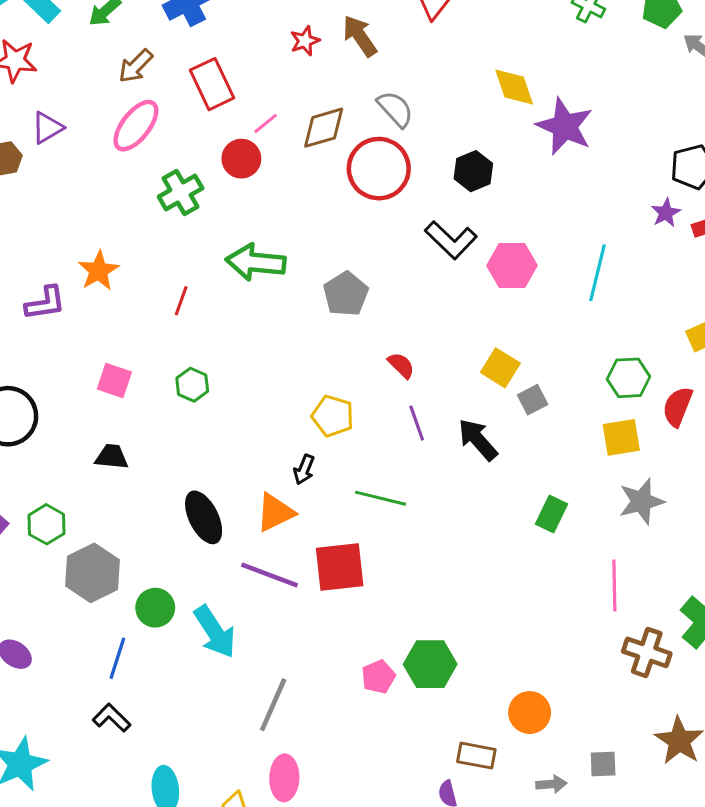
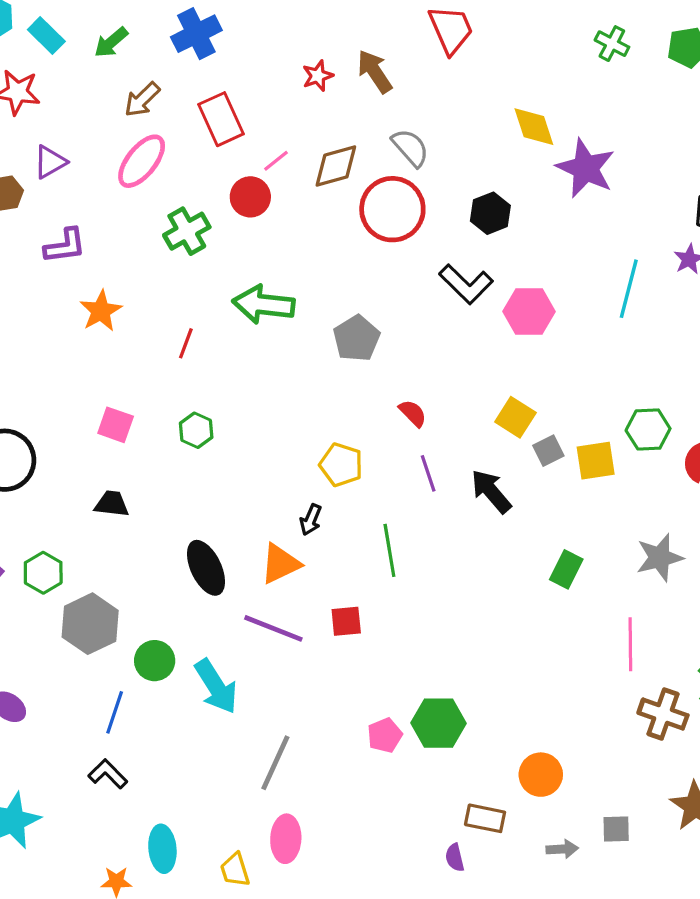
cyan line: (597, 273) -> (629, 289), moved
purple L-shape: (45, 303) -> (65, 246), moved
yellow square: (621, 437) -> (596, 461), moved
green line: (380, 498) -> (389, 550), turned 66
red square: (340, 567) -> (346, 621), size x0.6

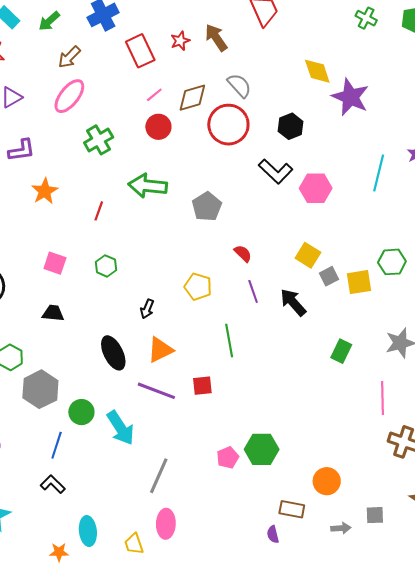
red rectangle: (221, 119) -> (140, 51), moved
red circle: (250, 197) -> (158, 127), moved
black arrow: (311, 520) -> (147, 309), moved

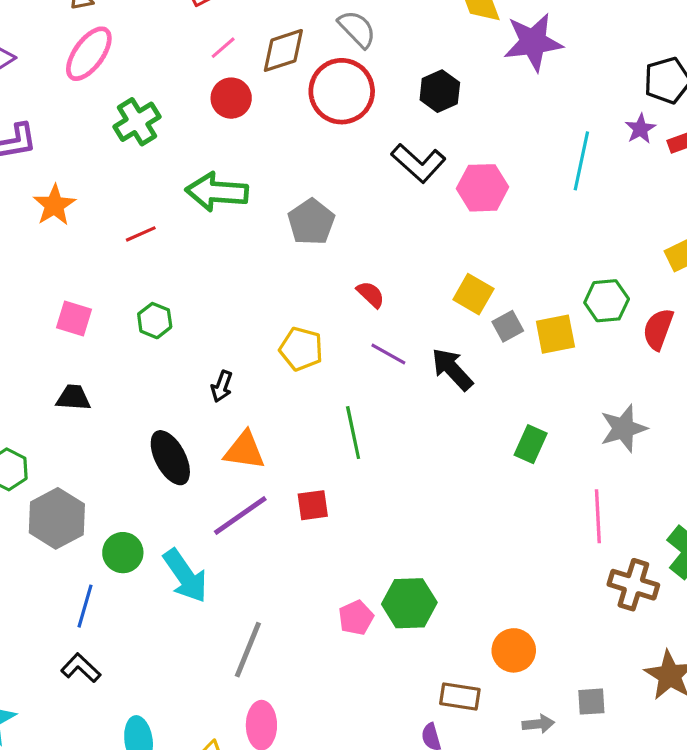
purple star: (350, 97) -> (533, 42), turned -30
red line: (99, 211) -> (141, 234), turned 48
purple line: (253, 291) -> (388, 354), turned -40
orange triangle: (160, 350) -> (244, 450), turned 36
purple line: (156, 391) -> (240, 515), turned -54

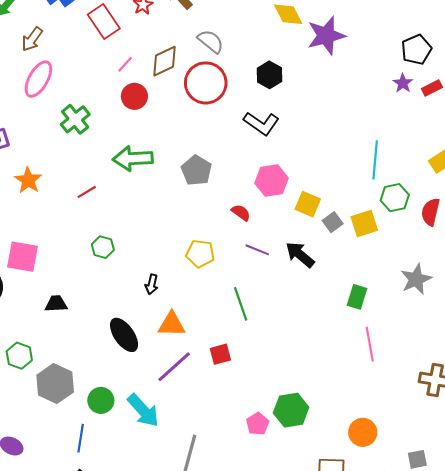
cyan line: (581, 161) -> (375, 160), moved
pink hexagon: (483, 188) -> (271, 181), moved
pink square: (74, 318) -> (23, 257), moved, size x1.4
pink line: (598, 516) -> (370, 344), moved

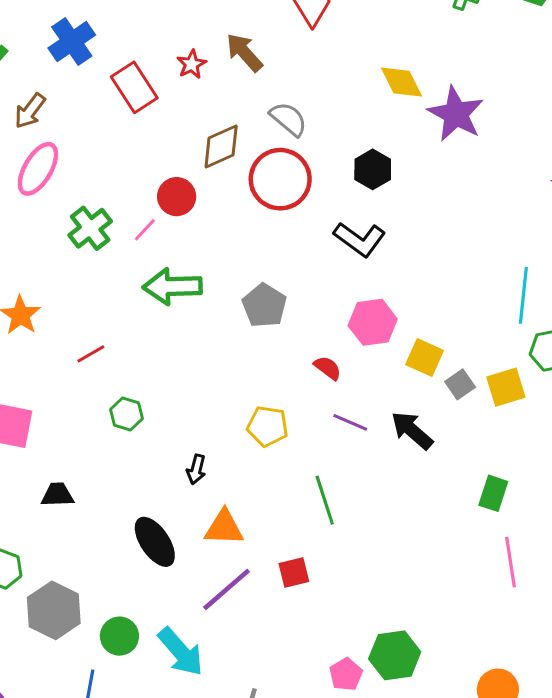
purple star: (326, 36) -> (456, 114), turned -30
pink line: (125, 64) -> (145, 230), moved
red line: (87, 192) -> (91, 354), moved

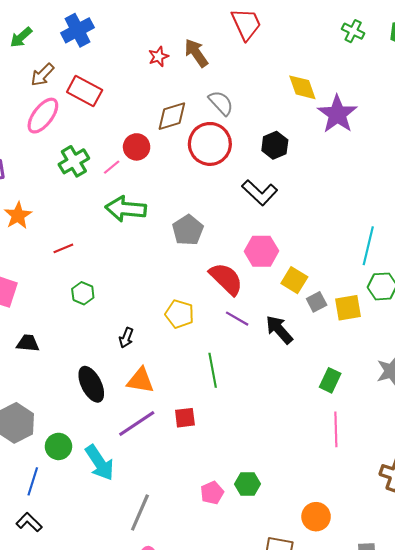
red rectangle: (134, 87) -> (85, 91), moved, turned -36
red semicircle: (328, 368) -> (226, 279), size x1.8
green hexagon: (395, 655) -> (248, 484), size x0.7

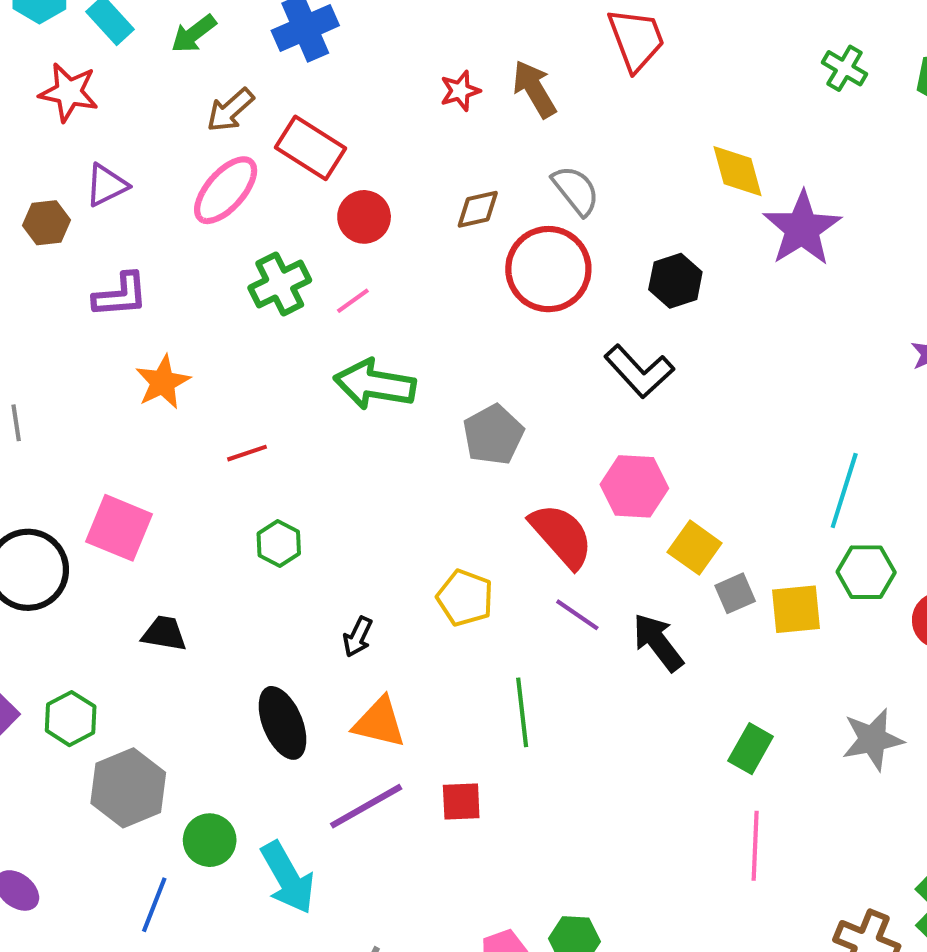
brown diamond: (172, 116) -> (478, 209), size x0.7
red circle: (137, 147) -> (364, 217), moved

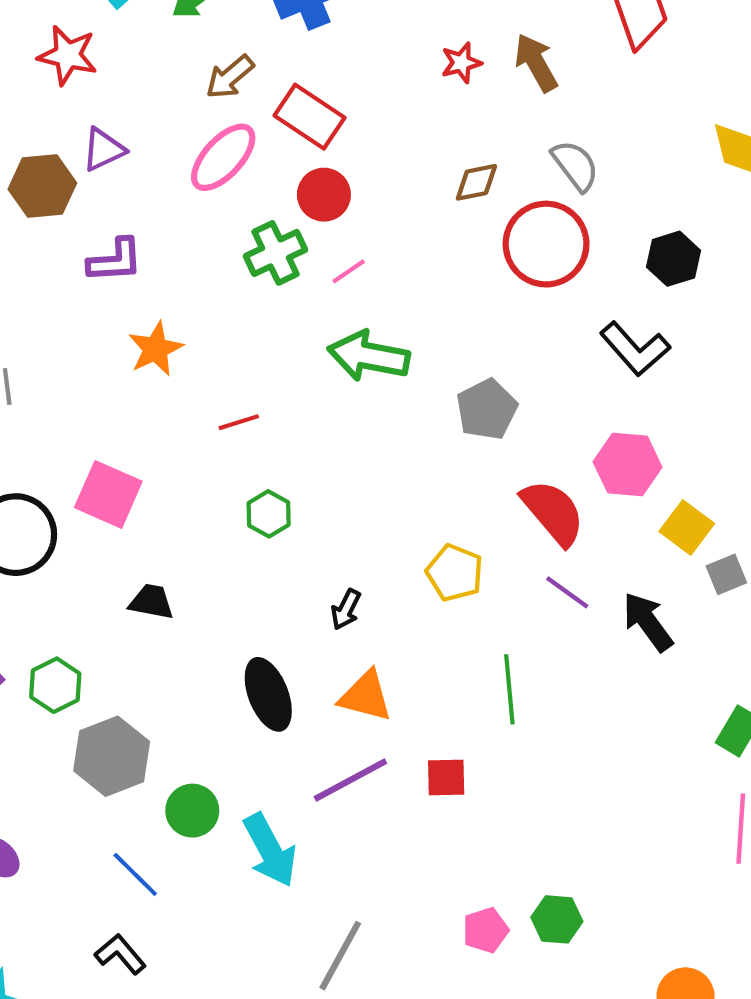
red circle: (364, 217) -> (324, 195), moved
brown hexagon: (46, 223) -> (42, 186), size x1.4
blue line: (154, 905) -> (135, 874), turned -68

